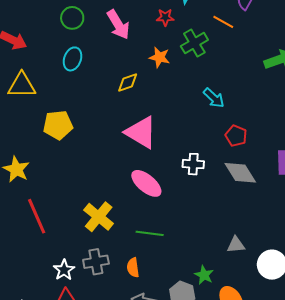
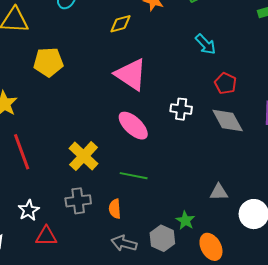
white star: (64, 270) -> (29, 210), moved

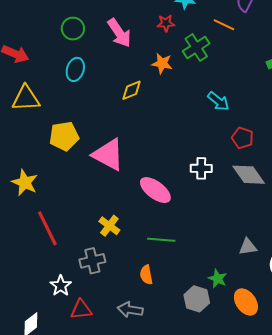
pink triangle: (131, 74) -> (108, 155), moved
yellow cross: (84, 156) -> (109, 226), size x0.7
gray cross: (78, 201) -> (92, 261), moved
gray arrow: (124, 243) -> (130, 310), moved

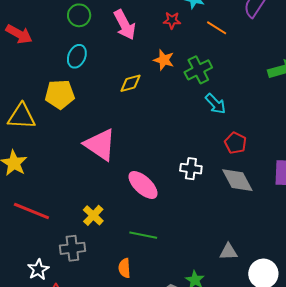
orange line: (224, 25) -> (217, 28), moved
green cross: (196, 47) -> (198, 70), moved
yellow triangle: (26, 98) -> (22, 116), moved
yellow pentagon: (64, 136) -> (60, 94), moved
red line: (47, 228) -> (31, 211), turned -48

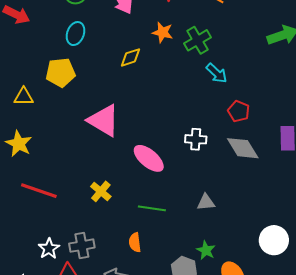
yellow triangle: (22, 116) -> (24, 97), size x0.7
gray cross: (72, 248) -> (82, 246), moved
gray triangle: (229, 252) -> (206, 202), moved

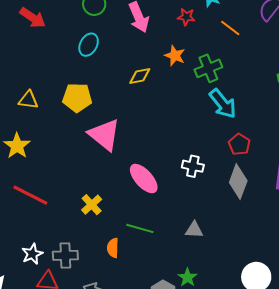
yellow pentagon: (61, 73) -> (77, 98), moved
cyan arrow: (217, 73) -> (223, 104), size x1.4
gray diamond: (243, 148) -> (238, 182), turned 44
orange semicircle: (135, 242) -> (113, 248), moved

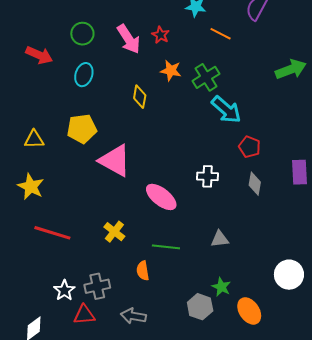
red star: (186, 17) -> (161, 35), moved, turned 30
red arrow: (33, 18) -> (39, 55), moved
yellow diamond: (140, 76) -> (140, 97), turned -60
gray diamond: (238, 182) -> (255, 184), size x0.7

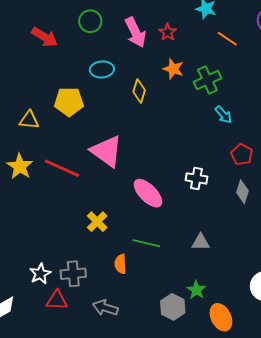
cyan ellipse: (84, 75) -> (102, 69), moved, turned 60
cyan arrow: (226, 110) -> (223, 115), size x0.6
yellow pentagon: (82, 129) -> (69, 102), moved
red line: (52, 233) -> (62, 168), moved

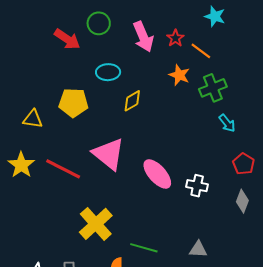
red arrow: (45, 37) -> (67, 39), moved
orange line: (227, 39) -> (201, 51), moved
yellow diamond: (139, 91) -> (132, 101), moved, turned 40
pink ellipse: (148, 193) -> (157, 174), moved
yellow cross: (97, 222) -> (96, 224), size x1.6

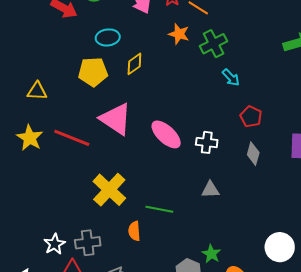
yellow pentagon: (73, 103) -> (93, 72), moved
gray triangle: (198, 249) -> (210, 190), moved

